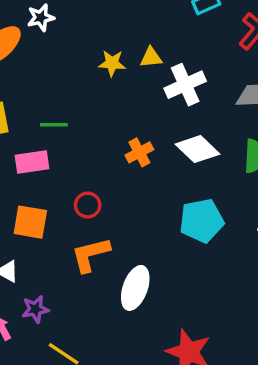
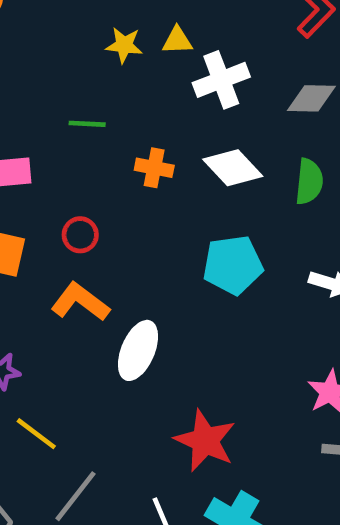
green line: (54, 125) -> (87, 124), moved
orange cross: (139, 152) -> (154, 168), turned 36
orange L-shape: (90, 255) -> (80, 302), turned 48

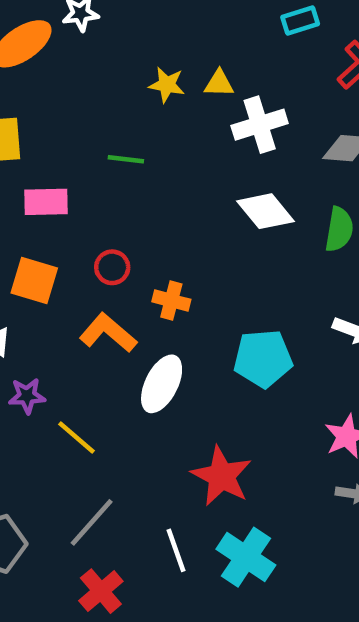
orange cross: (154, 168) -> (171, 301), moved
cyan pentagon: (233, 265) -> (263, 358), moved
yellow line: (36, 434) -> (77, 437), moved

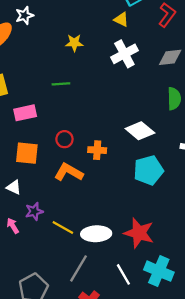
yellow triangle: (219, 83) -> (121, 19), moved, turned 35
white diamond: (265, 211) -> (140, 131), moved
white ellipse: (162, 384) -> (96, 234), moved, turned 72

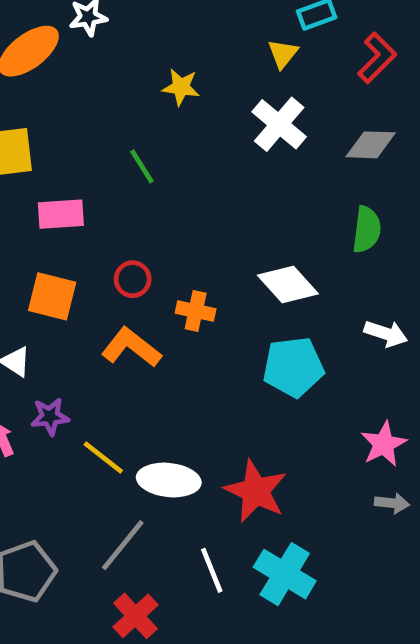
yellow triangle: (121, 19) -> (283, 54), turned 35
white cross: (124, 54) -> (279, 124), turned -30
green line: (61, 84) -> (142, 166), turned 54

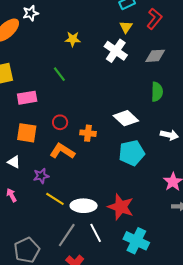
yellow triangle: (283, 54) -> (126, 27), moved
purple star: (50, 416) -> (41, 176), moved
white line: (212, 570) -> (96, 233), moved

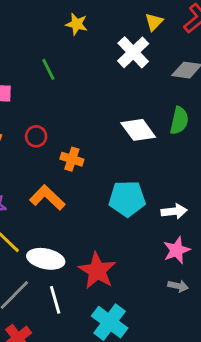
white diamond: (126, 118) -> (138, 130), moved
white arrow: (169, 135) -> (174, 211), moved, turned -30
orange L-shape: (62, 151) -> (47, 198), moved

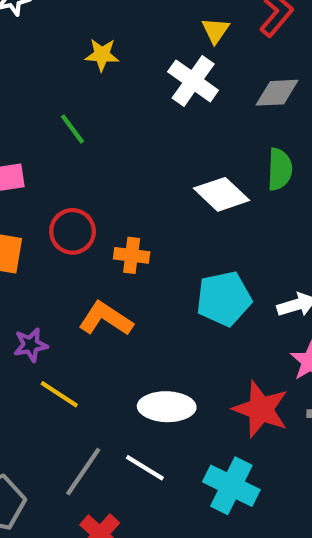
red circle: (36, 136) -> (73, 231), size x1.4
white ellipse: (46, 259) -> (167, 407), moved
red star: (97, 271) -> (261, 409), moved
white line: (55, 300) -> (145, 468), turned -32

